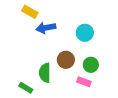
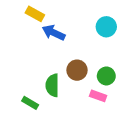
blue arrow: (46, 28) -> (54, 33), turned 36
cyan circle: (85, 33) -> (106, 27), moved

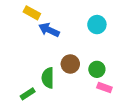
pink rectangle: (98, 96) -> (104, 87), moved
green rectangle: (30, 103) -> (28, 94), turned -64

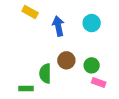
blue arrow: (49, 30) -> (58, 26), moved, turned 54
green rectangle: (28, 94) -> (26, 89), turned 32

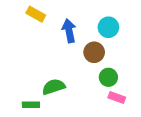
brown circle: (66, 60) -> (94, 52), moved
green semicircle: (45, 73) -> (54, 87), turned 72

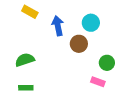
green circle: (108, 77) -> (107, 63), moved
green semicircle: (54, 87) -> (25, 60), moved

